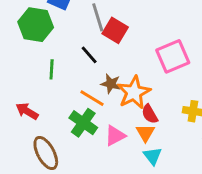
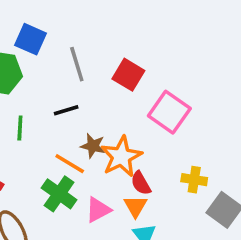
red square: (115, 30) -> (128, 75), moved
black line: (89, 55) -> (66, 110), turned -66
pink square: (173, 56) -> (169, 112), turned -32

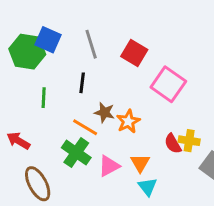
blue square: (31, 39) -> (48, 40), moved
black line: (66, 110) -> (82, 83), turned -66
orange star: (121, 157) -> (128, 121), size x0.7
red semicircle: (141, 183) -> (173, 144), moved

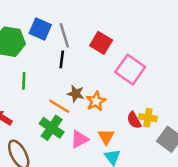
blue square: (48, 40) -> (40, 29), moved
black line: (82, 83) -> (62, 59), moved

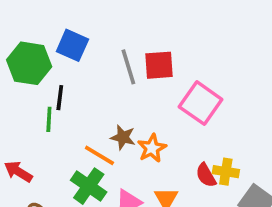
gray line: (64, 35) -> (128, 67), moved
red square: (101, 43) -> (159, 65), turned -35
black line: (62, 59) -> (60, 98), moved

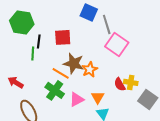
blue square: (72, 45) -> (89, 12), moved
red square: (159, 65) -> (63, 37), moved
gray line: (128, 67) -> (107, 24), moved
brown star: (123, 137) -> (74, 63), size x1.5

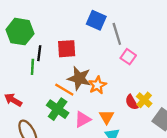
pink square: (117, 44) -> (128, 57), size x0.6
yellow cross: (131, 82) -> (144, 100), turned 32

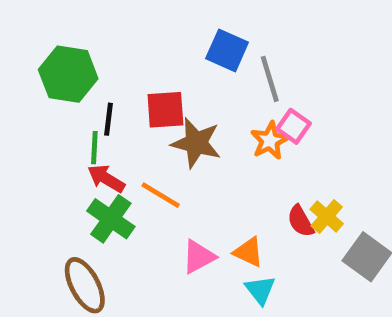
brown star: (79, 78) -> (196, 143), moved
orange star: (97, 85) -> (270, 141), moved
red arrow: (13, 100) -> (106, 178), moved
green cross: (58, 109) -> (111, 219), moved
orange triangle: (107, 117) -> (248, 252), turned -35

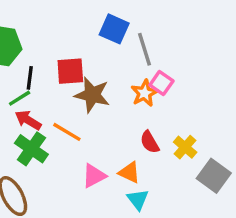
green line: (94, 148) -> (20, 98), turned 55
red semicircle: (301, 221) -> (150, 142), moved

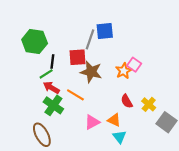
blue square: (114, 29) -> (105, 31), turned -30
gray line: (145, 49) -> (90, 39), moved, turned 36

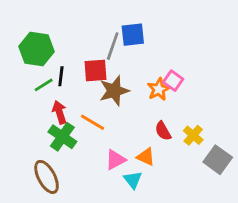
brown star: (91, 72) -> (114, 91), turned -30
green line: (46, 74) -> (44, 85), moved
red arrow: (51, 88) -> (59, 112), turned 42
cyan triangle: (119, 137) -> (133, 180), moved

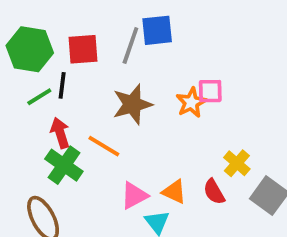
red square: (95, 71) -> (83, 49), moved
pink square: (173, 81) -> (210, 91), turned -36
red semicircle: (163, 131) -> (214, 192), moved

